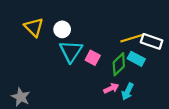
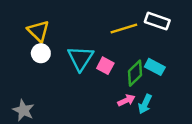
white circle: (62, 29) -> (41, 53), moved
yellow line: (132, 38) -> (124, 29), moved
white rectangle: (152, 41) -> (157, 21), moved

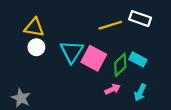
yellow triangle: (38, 31) -> (34, 27), turned -35
pink square: (105, 66) -> (94, 58), size x1.6
cyan arrow: (145, 104) -> (140, 92), moved

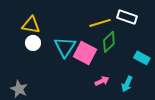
cyan rectangle: (138, 59) -> (142, 58), moved
green diamond: (120, 65) -> (109, 42), moved

